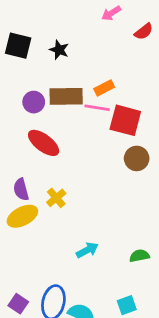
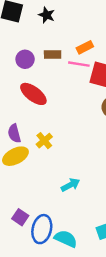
brown rectangle: (66, 96) -> (53, 54), size x0.6
purple square: (18, 304) -> (20, 217), moved

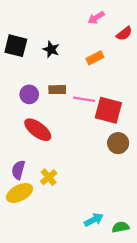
orange rectangle: (85, 47) -> (95, 58), moved
purple semicircle: (14, 133) -> (18, 170), turned 30
cyan arrow: (70, 185) -> (94, 220), moved

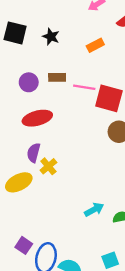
red ellipse: (38, 130) -> (37, 118), turned -52
purple semicircle: (18, 170) -> (34, 153), moved

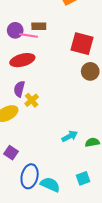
pink line: (84, 87) -> (29, 35), moved
purple square: (24, 245) -> (11, 153), moved

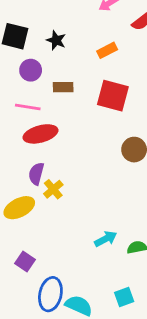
purple circle: (15, 30) -> (31, 70), moved
pink line: (29, 35) -> (28, 107), moved
red square: (82, 44) -> (113, 96), moved

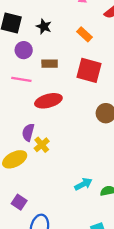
orange rectangle: (107, 50) -> (84, 34), turned 70
red ellipse: (41, 134) -> (48, 101), moved

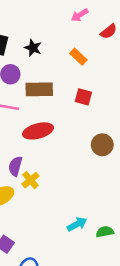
brown rectangle: (50, 64) -> (39, 89), size x1.5
red square: (89, 70) -> (83, 97), size x0.6

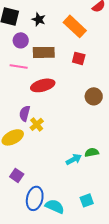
orange rectangle: (78, 57) -> (75, 26), size x1.6
green semicircle: (105, 232) -> (92, 152), moved

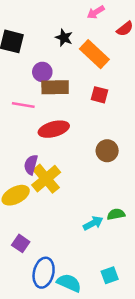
black star: (39, 19) -> (64, 38), moved
purple circle: (21, 40) -> (42, 72), moved
brown circle: (94, 96) -> (107, 151), moved
yellow cross: (37, 124) -> (46, 179), size x1.6

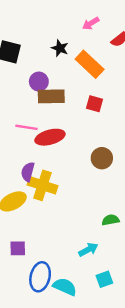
pink line: (23, 105) -> (26, 127), moved
yellow cross: (46, 179) -> (43, 185), turned -32
cyan arrow: (93, 223) -> (88, 250), moved
purple square: (21, 243) -> (18, 248), turned -35

